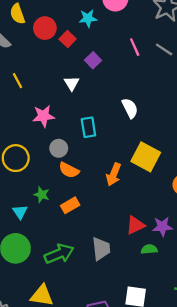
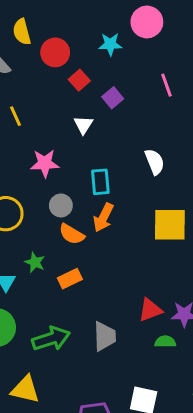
red square: (68, 39) -> (79, 80), moved
yellow square: (146, 157) -> (170, 225), turned -32
orange arrow: (114, 174) -> (103, 218), moved

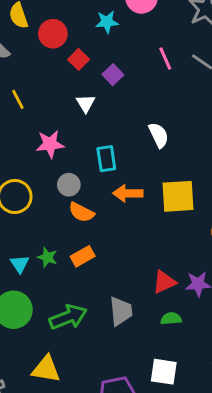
orange arrow: (103, 218) -> (128, 193), moved, turned 68
green star: (35, 262) -> (47, 257), moved
green semicircle: (165, 342) -> (171, 319), moved

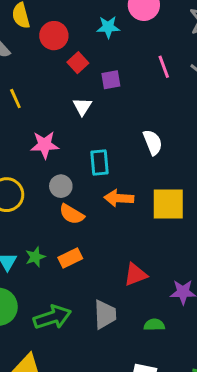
purple square: (113, 75) -> (111, 80), turned 30
green star: (47, 257) -> (35, 257), turned 30
red triangle: (164, 282) -> (135, 275), moved

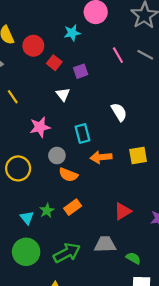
yellow square: (168, 204) -> (138, 155), size x0.7
gray trapezoid: (105, 314) -> (105, 244), turned -80
green semicircle: (154, 325) -> (133, 258), moved, turned 40

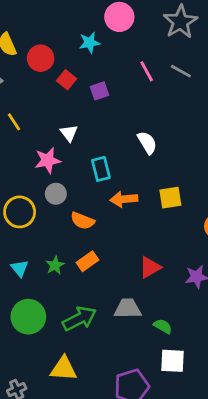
white triangle: (63, 94) -> (69, 133), moved
gray circle: (57, 156) -> (56, 194), moved
cyan triangle: (27, 218) -> (20, 268), moved

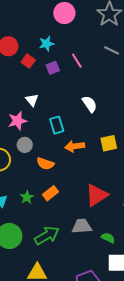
cyan star: (89, 43) -> (46, 44), moved
pink line: (147, 71) -> (77, 61), moved
red triangle: (150, 267) -> (97, 195), size x1.4

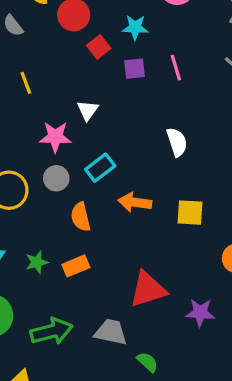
cyan rectangle: (57, 125) -> (100, 168), moved, turned 54
orange semicircle: (45, 164) -> (81, 217), turned 42

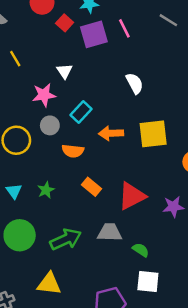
purple square: (134, 69) -> (94, 34), size x1.6
yellow square: (190, 213) -> (153, 134), size x1.4
orange semicircle: (81, 217) -> (73, 151), turned -60
orange rectangle: (76, 266) -> (91, 187), moved, turned 72

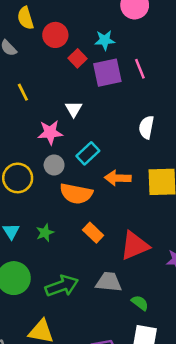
white semicircle: (135, 83) -> (146, 127), turned -145
orange semicircle: (73, 151) -> (76, 194), size x1.4

